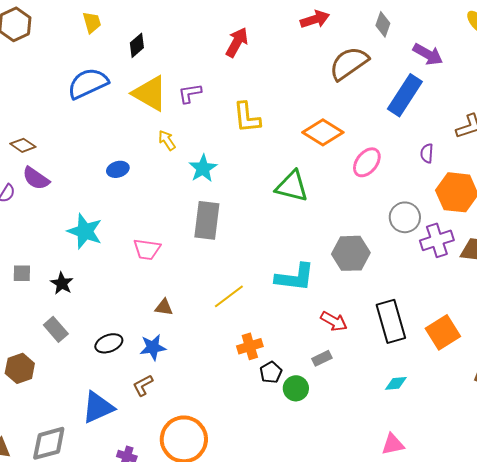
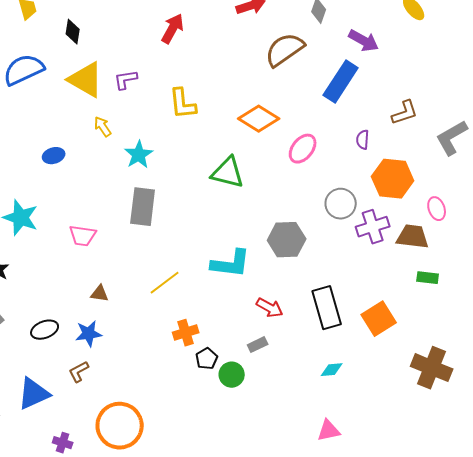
black diamond: (137, 45) -> (73, 32), turned -40

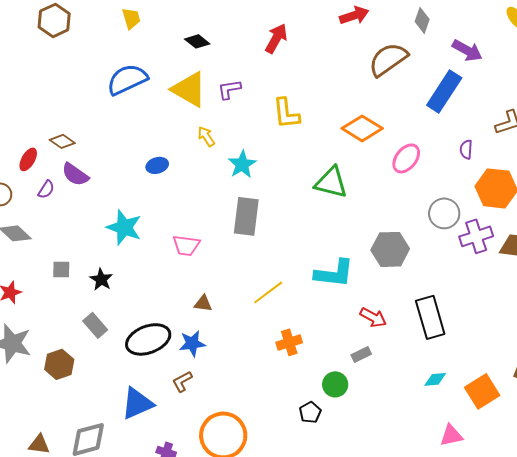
black diamond: (73, 32) -> (197, 41), moved, turned -60
orange square: (379, 319) -> (482, 391), moved
black ellipse: (45, 330) -> (148, 339), size x1.6
black pentagon: (207, 359) -> (310, 412), moved
pink triangle: (329, 431) -> (451, 435), moved

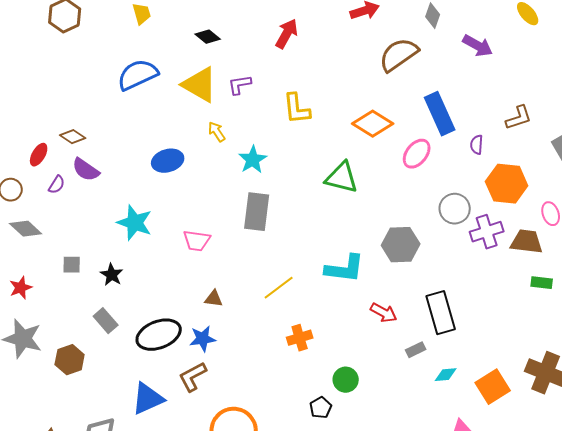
blue rectangle: (444, 91) -> (440, 114), moved, turned -57
blue ellipse: (157, 165) -> (168, 161), size x1.4
gray rectangle: (361, 354) -> (416, 350), moved
brown L-shape: (182, 381) -> (193, 377), size x1.4

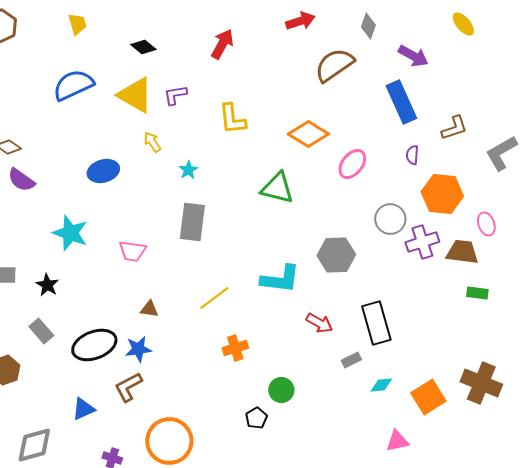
blue rectangle: (440, 114) -> (401, 102), moved
cyan star: (253, 160) -> (188, 170), size x0.7
blue triangle: (148, 399) -> (83, 409), size x0.7

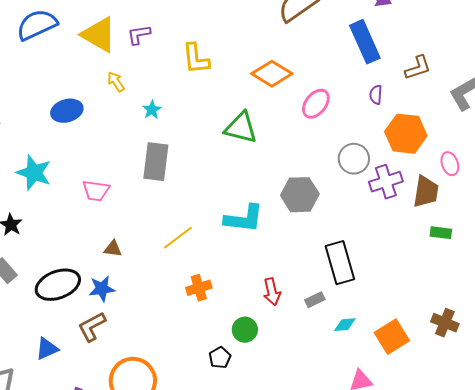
brown trapezoid: (462, 252) -> (426, 192), turned 92
red arrow: (319, 323) -> (272, 292), moved, turned 48
brown cross: (481, 383) -> (445, 323), size x0.7

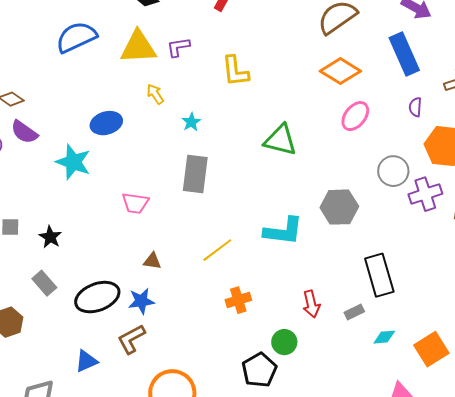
yellow triangle: (99, 35) -> (138, 47), turned -33
orange diamond: (272, 74) -> (340, 71), moved
cyan star: (34, 173) -> (73, 162), moved
black pentagon: (220, 358) -> (259, 370), size x1.6

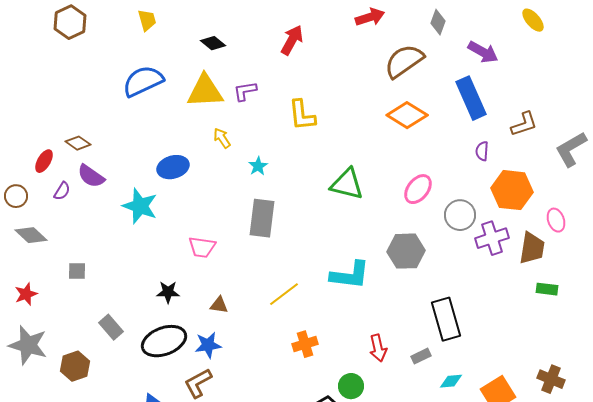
pink ellipse: (355, 116) -> (418, 189), moved
black star: (50, 237) -> (168, 292), moved, turned -30

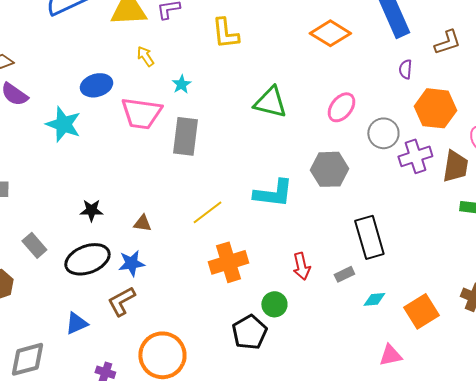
pink trapezoid: (202, 247) -> (141, 113), moved, size x1.5
orange cross: (305, 344) -> (228, 262), size x1.5

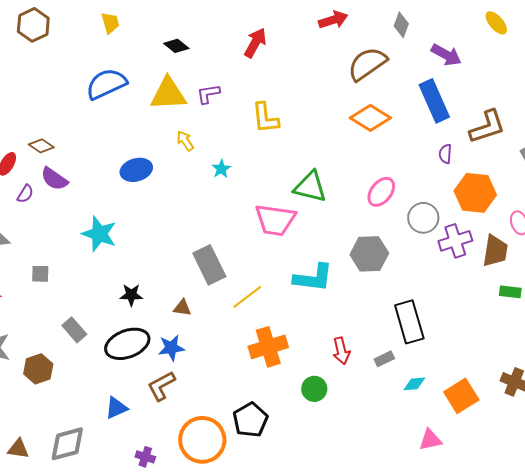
brown L-shape: (447, 42) -> (487, 127), size x1.4
pink trapezoid: (141, 113) -> (275, 220), moved
cyan star: (63, 124) -> (99, 234), moved
gray rectangle: (185, 136) -> (209, 265), moved, turned -33
black pentagon: (249, 332) -> (250, 420), moved

